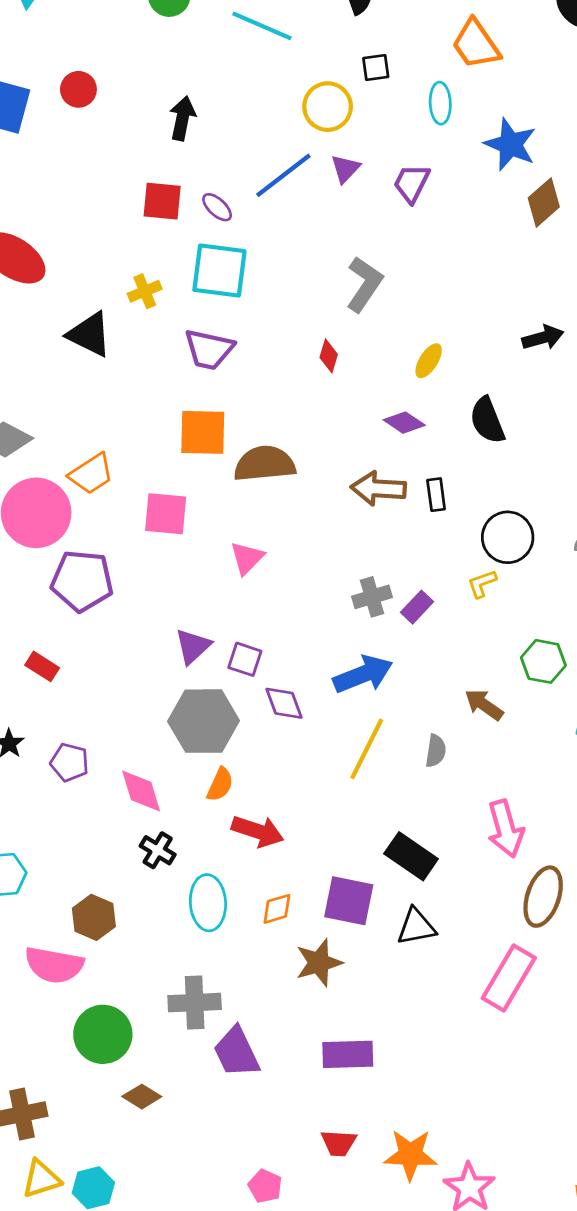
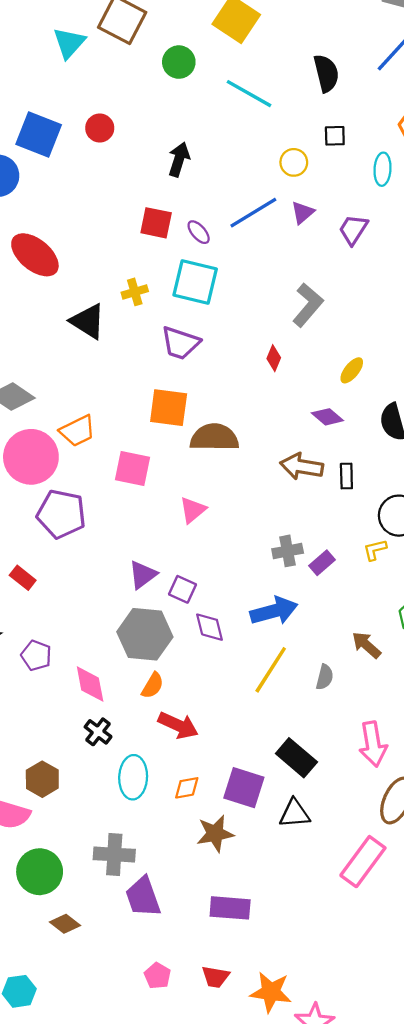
yellow circle: (328, 107) -> (294, 162), size x0.7
pink pentagon: (265, 1186) -> (157, 976), moved

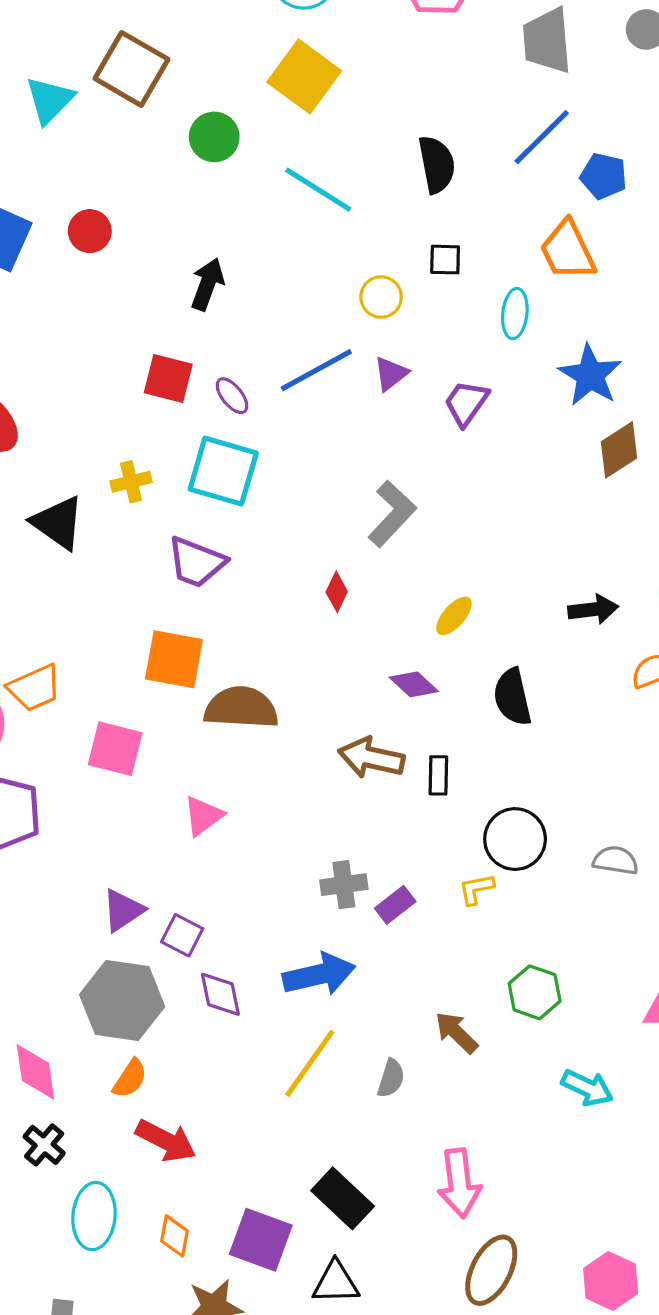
orange diamond: (187, 788) -> (174, 1236), turned -72

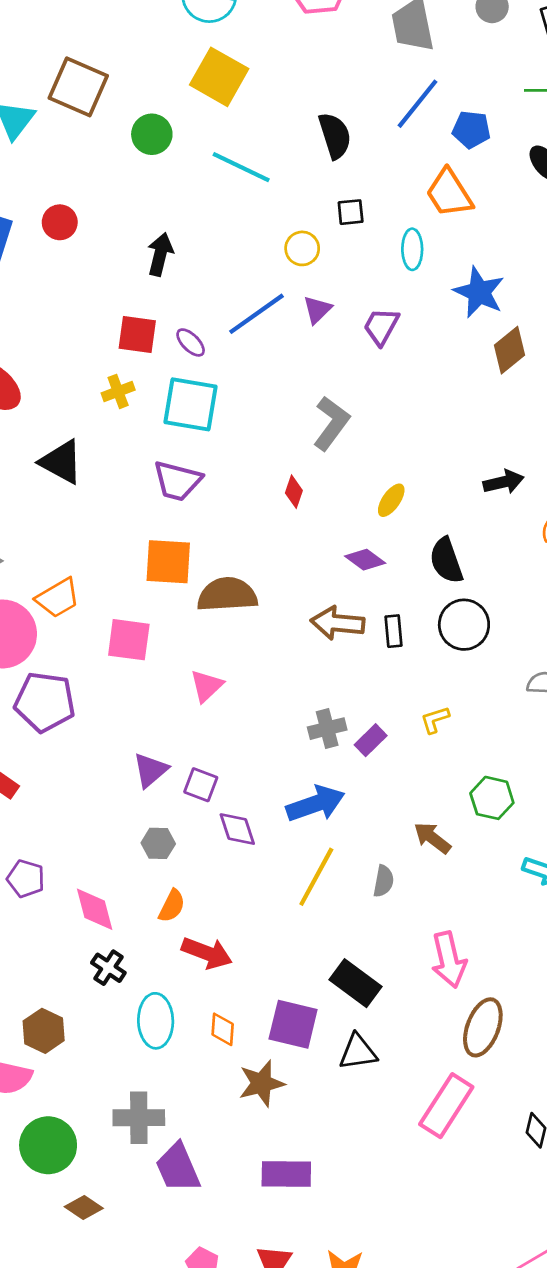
yellow cross: (131, 482) -> (118, 391), moved
black circle: (515, 839) -> (464, 625), moved
gray hexagon: (122, 1001) -> (158, 843), size x0.5

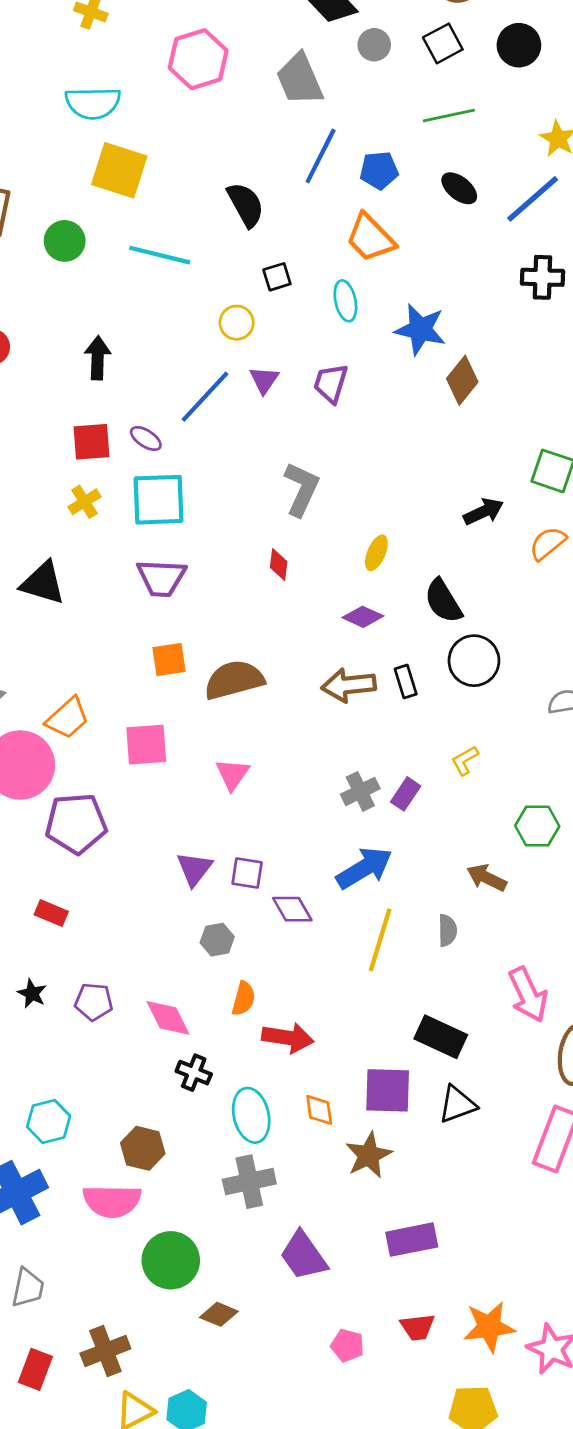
orange square: (168, 562) -> (169, 659), size x0.7
gray cross: (139, 1118) -> (249, 1182), moved

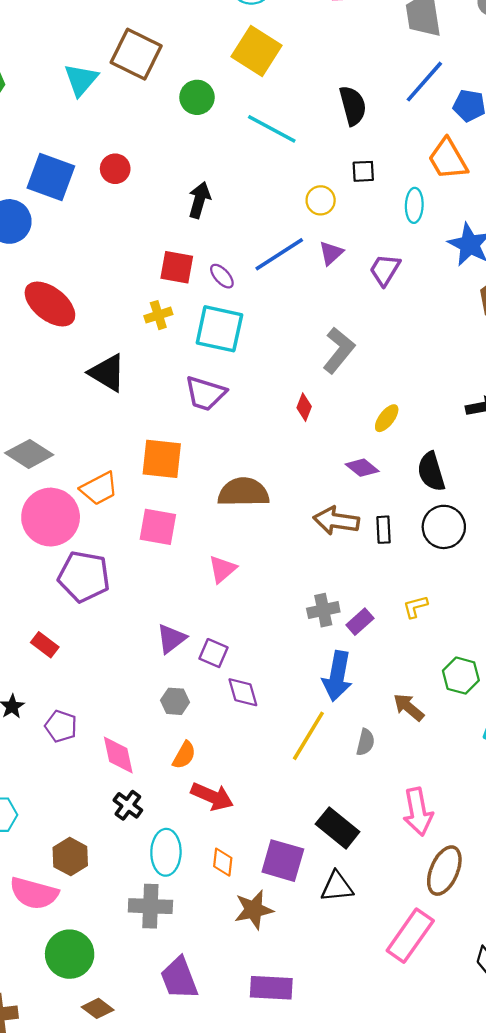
orange square: (169, 659) -> (162, 459), moved, size x1.4
blue arrow: (364, 868) -> (337, 676), moved, turned 117

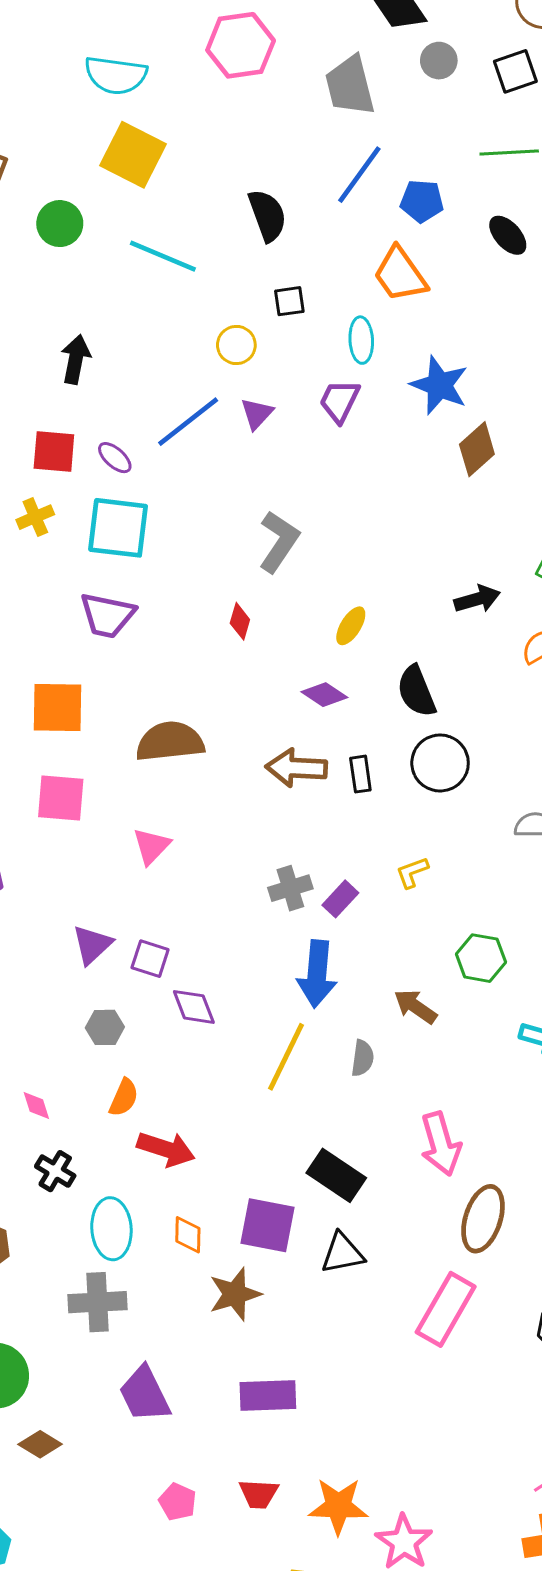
purple trapezoid: (385, 270) -> (339, 401), moved
pink diamond: (118, 755) -> (36, 1106), size x0.6

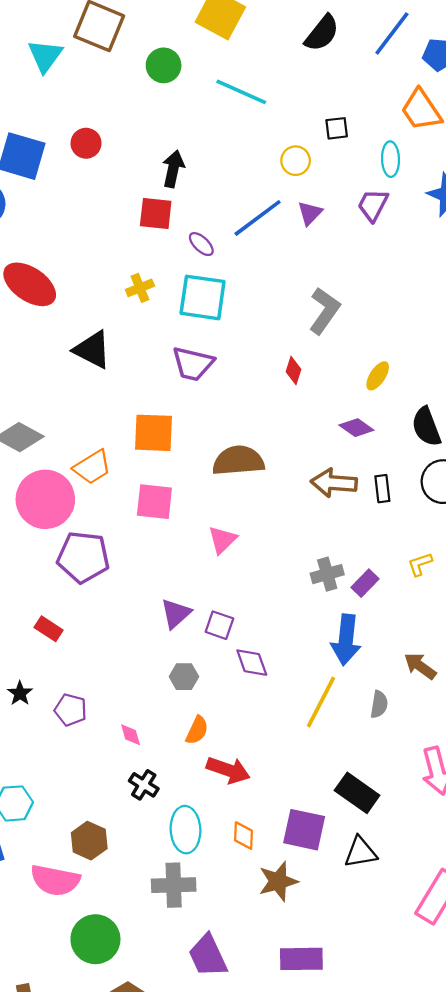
black semicircle: (267, 215) -> (322, 33), moved, turned 57
red square: (54, 451) -> (156, 213), moved

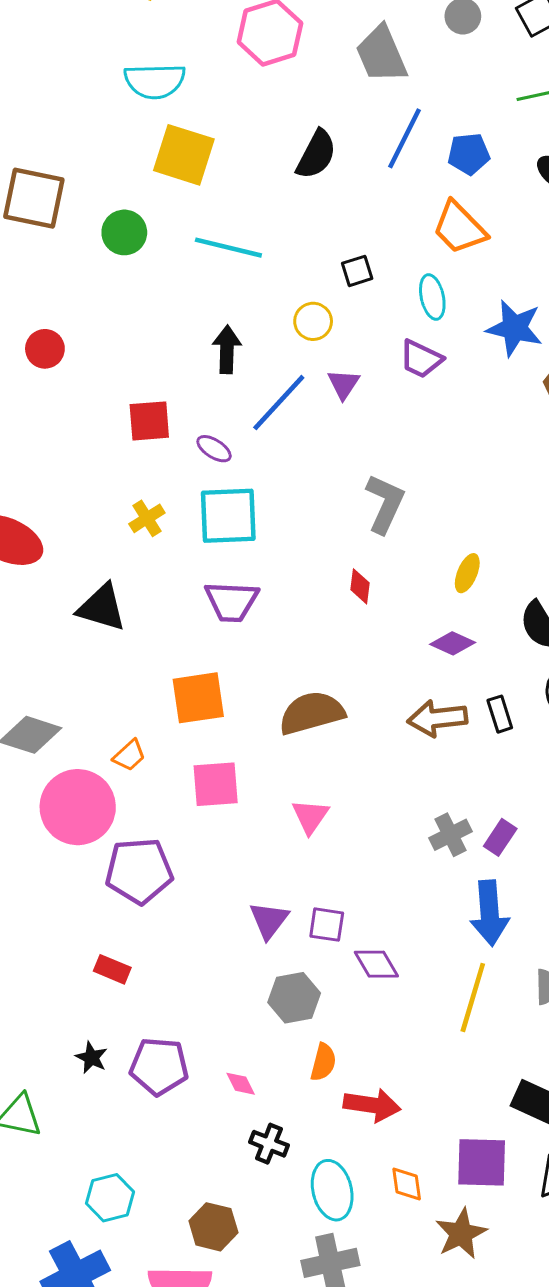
black arrow: (173, 169) -> (227, 350), moved
purple trapezoid: (373, 205) -> (421, 359), turned -81
orange trapezoid: (92, 467) -> (129, 755), size x0.7
gray hexagon: (184, 677) -> (294, 998), size x1.4
purple pentagon: (71, 710) -> (159, 1066), size x1.4

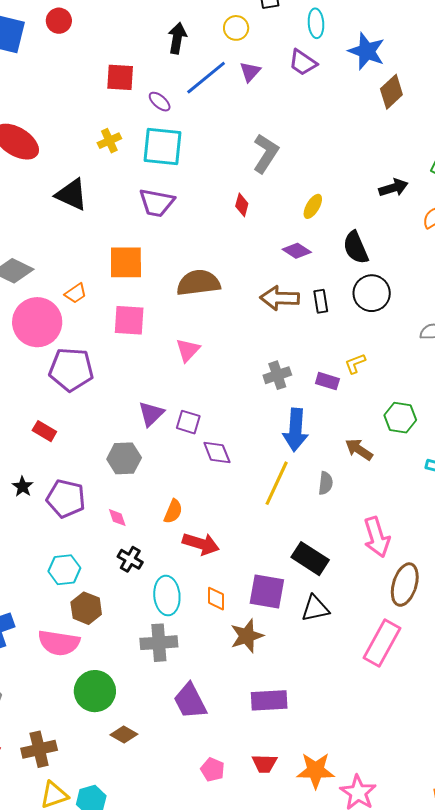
purple rectangle: (500, 837) -> (327, 381), moved, turned 65
gray hexagon: (294, 998) -> (124, 458), moved
cyan hexagon: (110, 1198) -> (64, 570), moved

